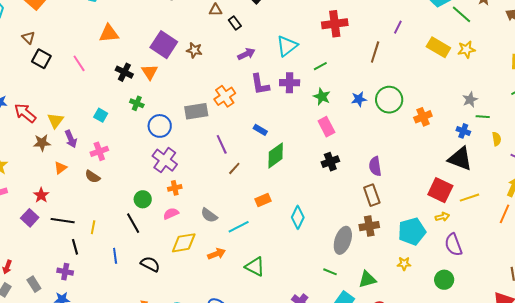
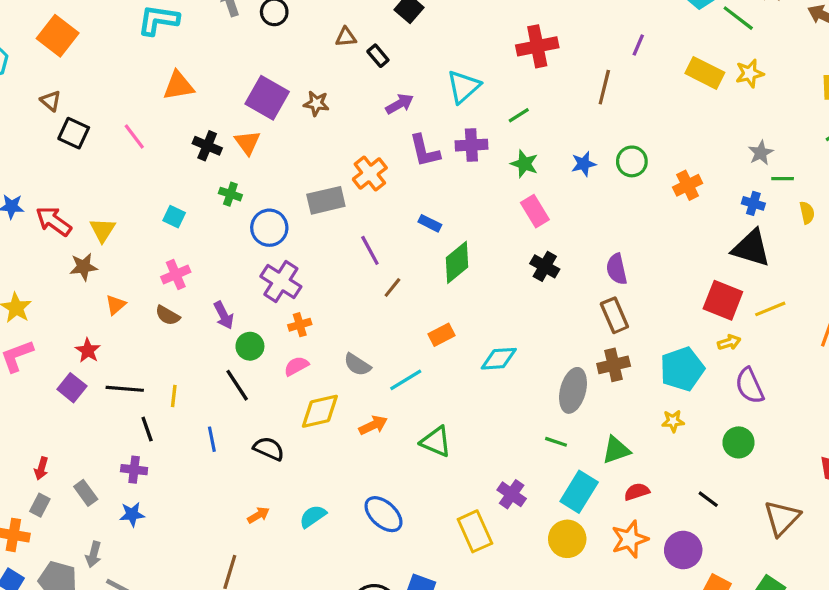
green circle: (389, 100) -> (632, 161), size x0.7
purple arrow: (71, 139) -> (224, 315), moved
black cross: (330, 162) -> (545, 266), turned -36
cyan diamond: (298, 217) -> (499, 359), turned 65

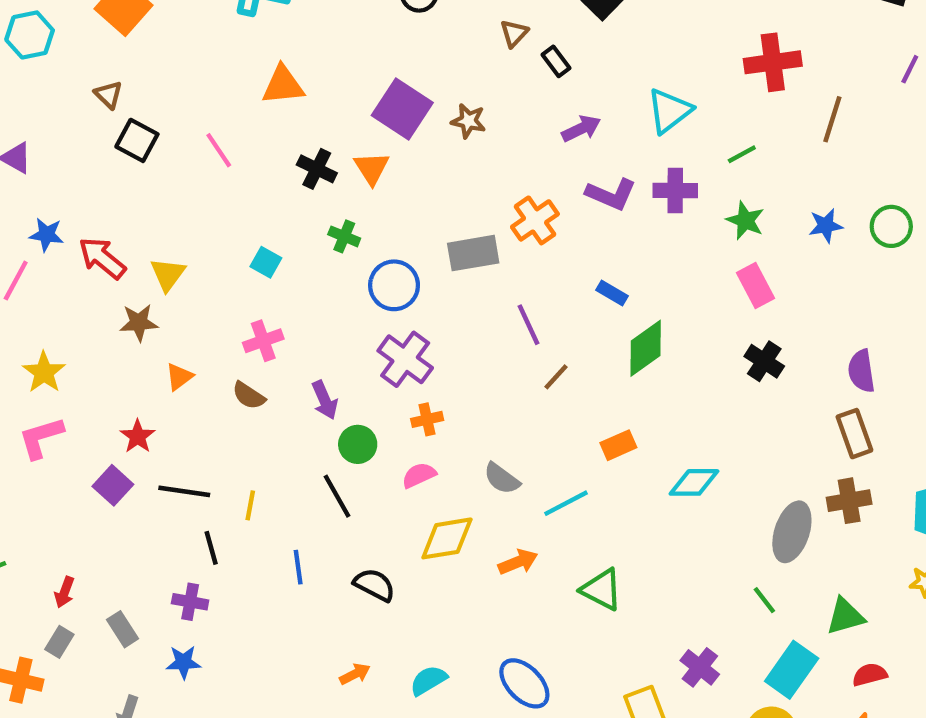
brown triangle: (346, 37) -> (514, 33), turned -45
brown line: (604, 87) -> (832, 119), moved
purple L-shape: (425, 151) -> (611, 194), turned -57
green line: (556, 442) -> (764, 600), turned 30

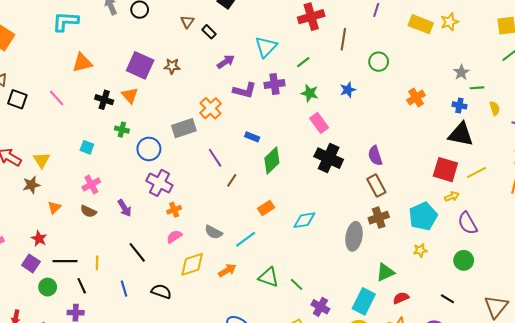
green circle: (891, 226) -> (379, 62), moved
black cross: (764, 361) -> (329, 158), size x1.5
green circle: (358, 444) -> (48, 287), moved
green line: (764, 600) -> (297, 284), moved

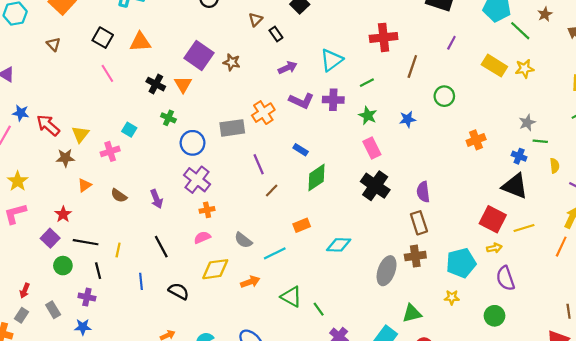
black square: (17, 99) -> (103, 38), moved
pink cross: (91, 184) -> (110, 151), moved

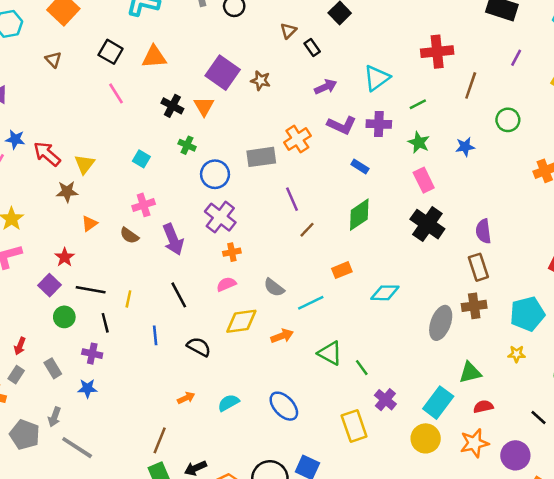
blue rectangle: (301, 150) -> (360, 166), moved
pink cross: (110, 151) -> (144, 205), moved
purple arrow: (157, 199) -> (173, 239), size x1.4

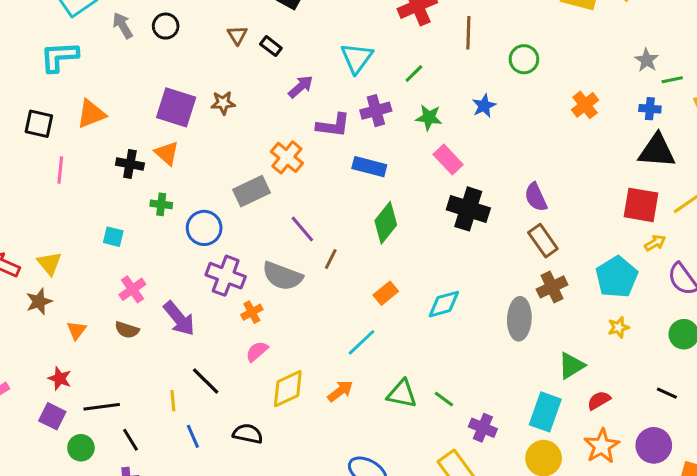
pink line: (116, 93) -> (60, 170), turned 55
blue rectangle: (360, 166) -> (369, 167), size x1.5
gray semicircle: (274, 287) -> (282, 276), moved, size x1.5
yellow line: (128, 299) -> (173, 401), moved

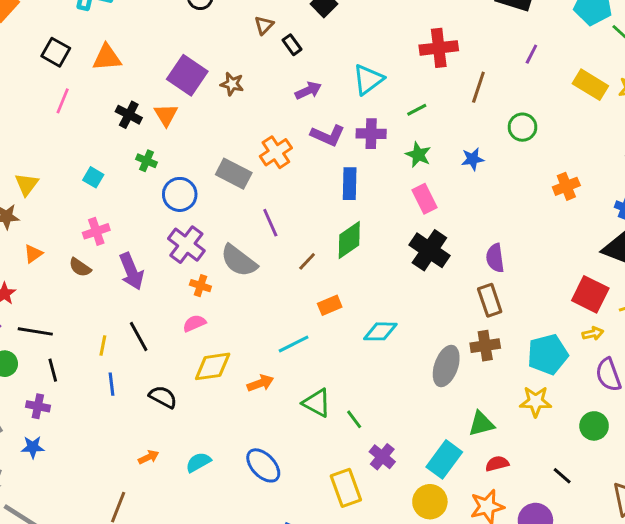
blue rectangle: (369, 167) -> (350, 184), turned 60
gray rectangle: (251, 191) -> (234, 174), turned 36
brown line: (331, 259) -> (307, 261), moved
orange cross: (252, 312) -> (200, 286), turned 30
yellow star: (619, 327) -> (536, 401), size x1.5

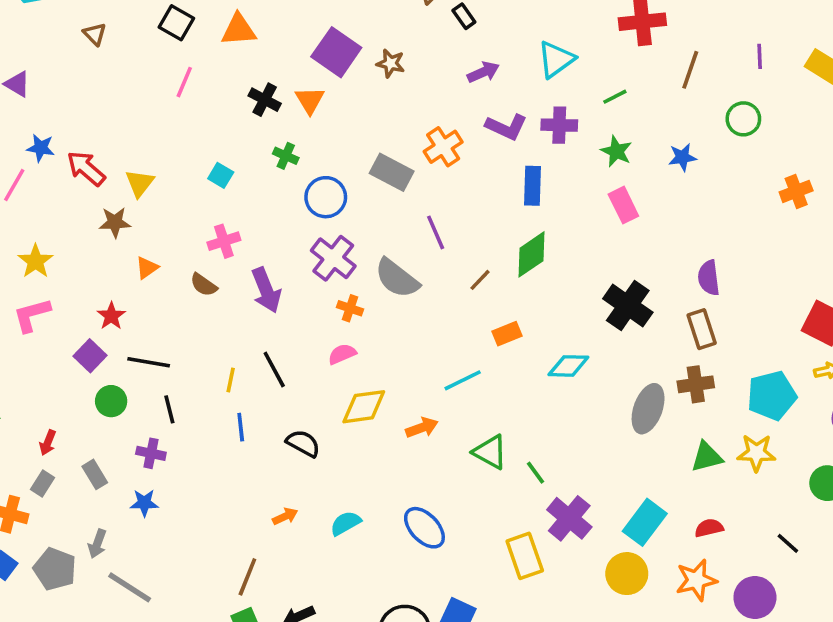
purple line: (531, 54) -> (760, 56), moved, turned -30
black cross: (429, 250) -> (628, 306), moved
green triangle: (481, 424) -> (707, 457), moved
purple cross: (382, 457) -> (569, 518), size x1.4

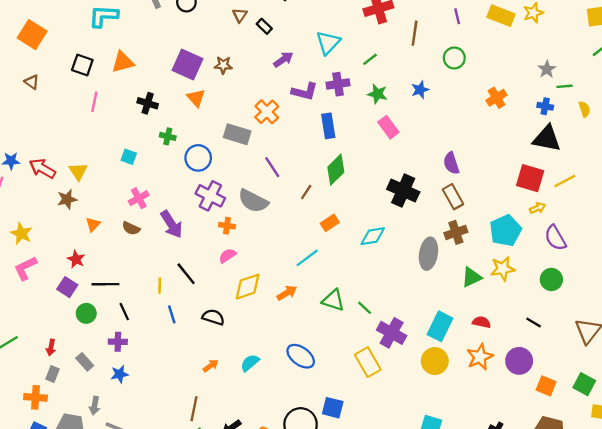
orange triangle: (310, 100) -> (196, 98), moved
red semicircle: (709, 528) -> (482, 322), turned 36

